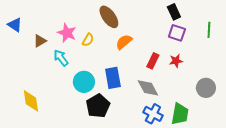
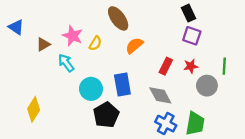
green line: (209, 30) -> (224, 66), moved
gray circle: (206, 88) -> (207, 86), moved
yellow diamond: (31, 101) -> (34, 109), turned 40

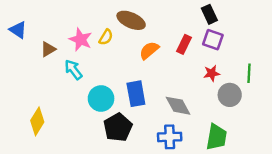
brown ellipse: (118, 18) -> (131, 20), turned -30
yellow semicircle: (95, 43) -> (106, 37), moved
red rectangle: (166, 66) -> (184, 44), moved
blue cross: (166, 124) -> (170, 137), moved, turned -30

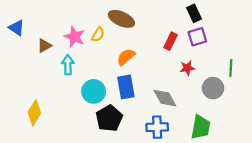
purple square: (213, 40) -> (197, 37), turned -36
orange semicircle: (149, 50) -> (126, 57), moved
cyan arrow: (73, 70) -> (68, 65), turned 36
red star: (212, 73) -> (187, 68), moved

